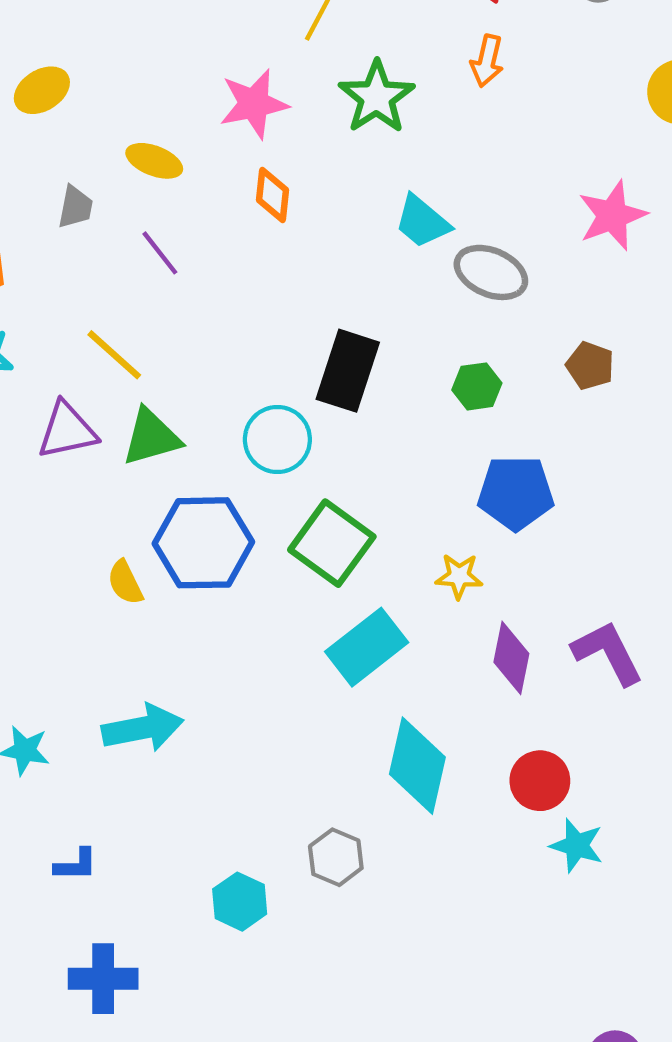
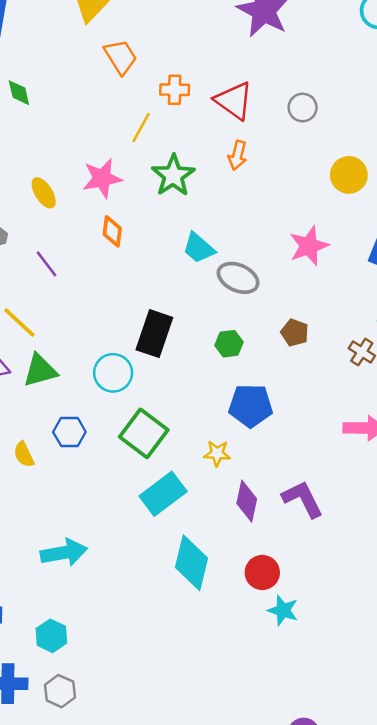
yellow ellipse: (154, 161) -> (44, 193), moved, turned 36
blue hexagon: (203, 543) -> (69, 432), size x0.6
cyan arrow: (143, 728) -> (64, 553), moved
gray hexagon: (336, 857) -> (60, 691), moved
cyan hexagon: (240, 902) -> (51, 636), moved

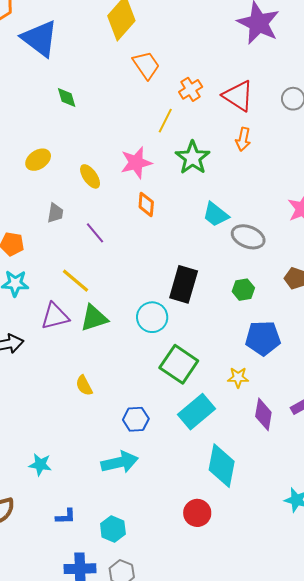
orange cross: (175, 90) -> (191, 89), turned -30
blue hexagon: (69, 432) -> (136, 419), moved
red circle: (262, 573) -> (197, 513), moved

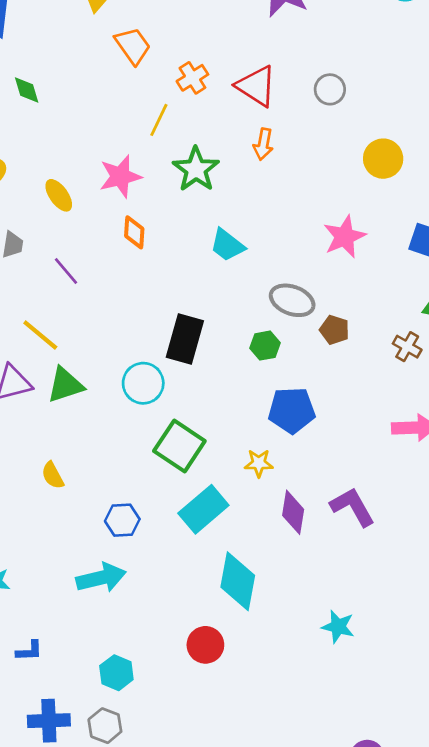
gray ellipse: (248, 237) -> (292, 300), moved
cyan hexagon: (113, 529) -> (116, 673), moved

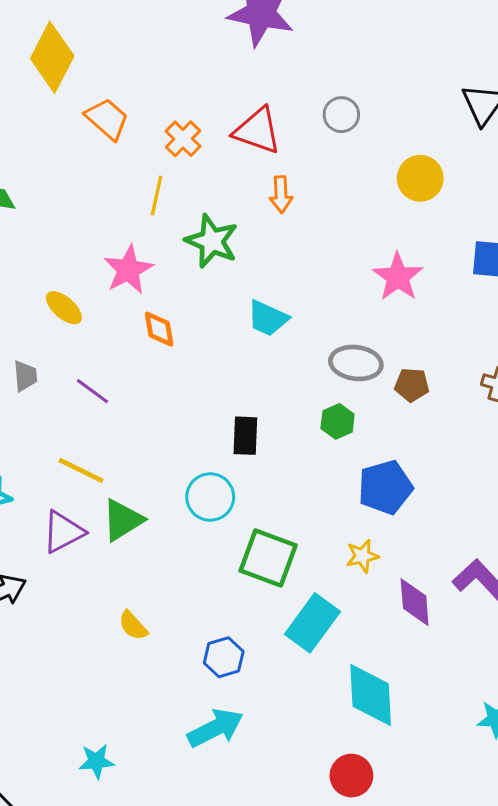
black rectangle: (185, 339) -> (245, 436), size x0.7

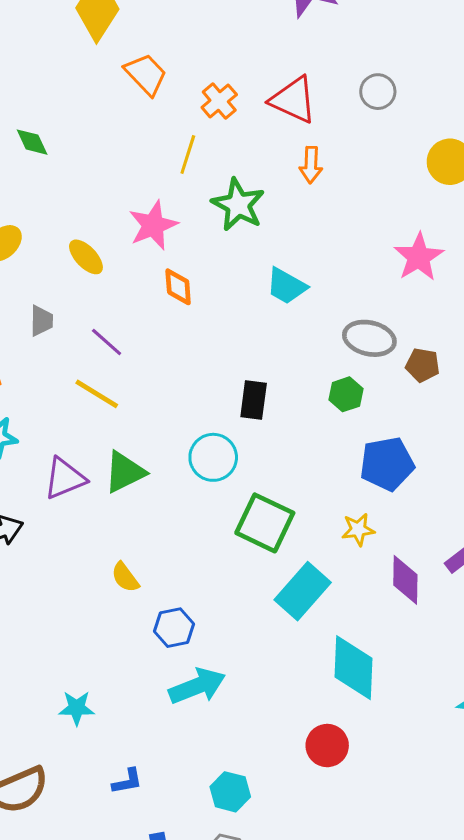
yellow line: (81, 470) -> (97, 394), moved
blue hexagon: (224, 657) -> (174, 628), moved

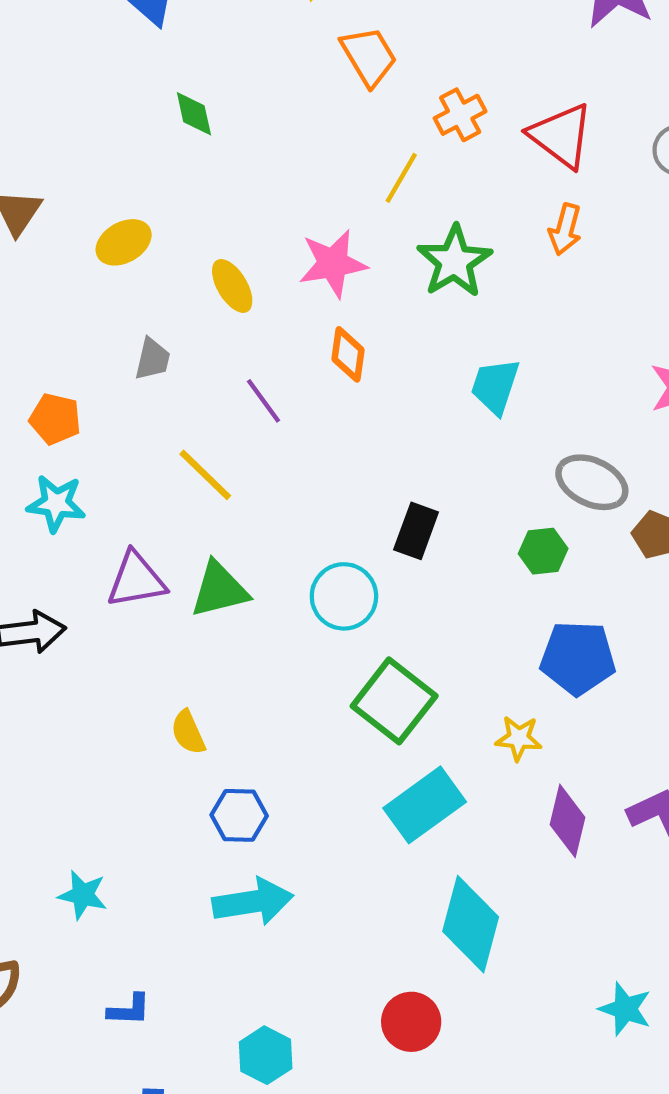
cyan trapezoid: (286, 286) -> (495, 386), turned 66
purple line: (107, 342) -> (263, 401), moved

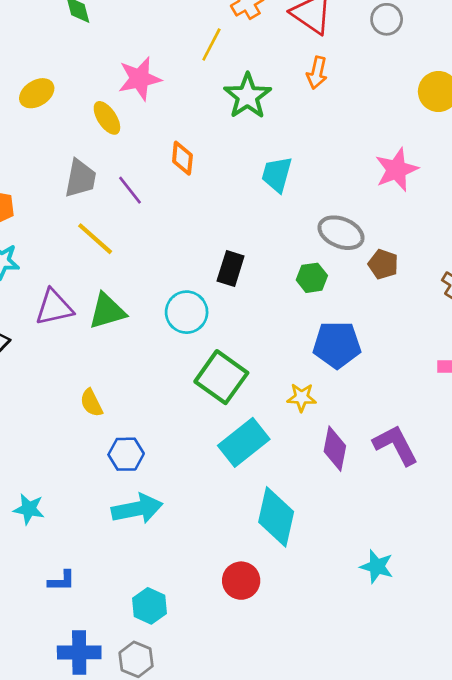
pink star: (333, 263) -> (140, 79), moved
gray trapezoid: (152, 359) -> (80, 178), moved, size x1.4

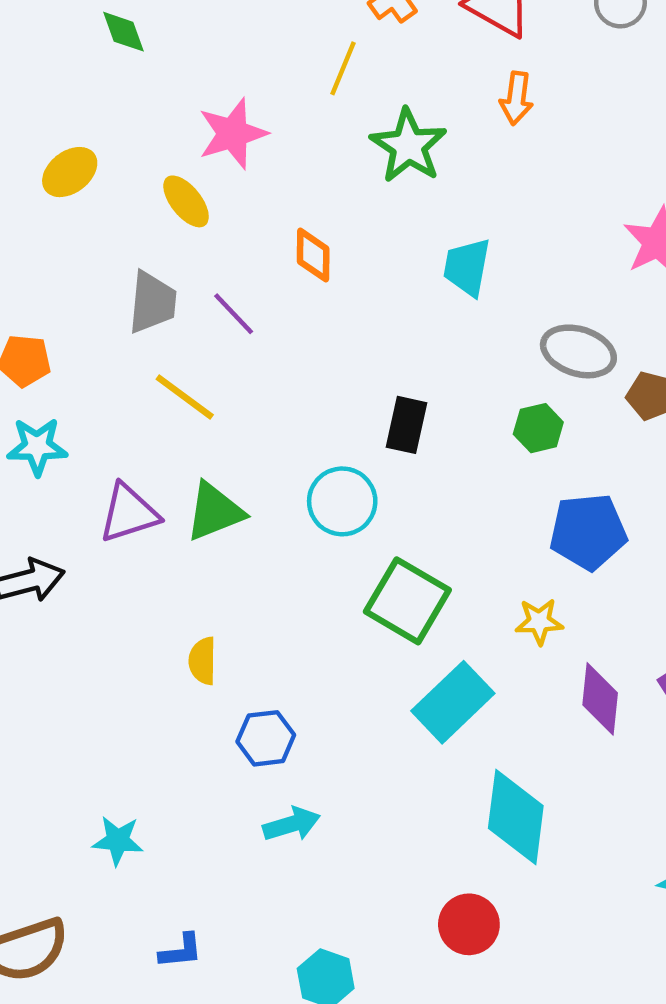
yellow semicircle: (91, 403) -> (203, 661), turned 32
cyan arrow: (137, 509) -> (292, 824), size x0.7

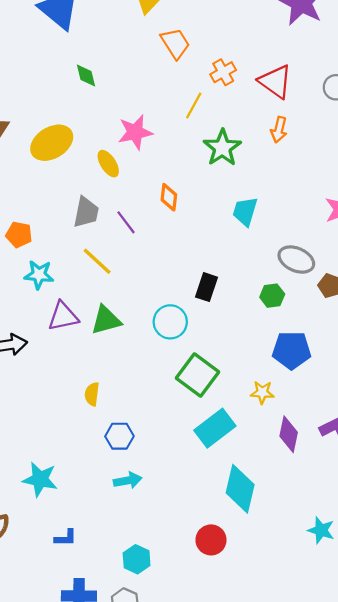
yellow ellipse: (70, 172) -> (52, 143), size x1.5
cyan star: (37, 447) -> (39, 275), moved
cyan star: (118, 841) -> (40, 479), size x1.4

